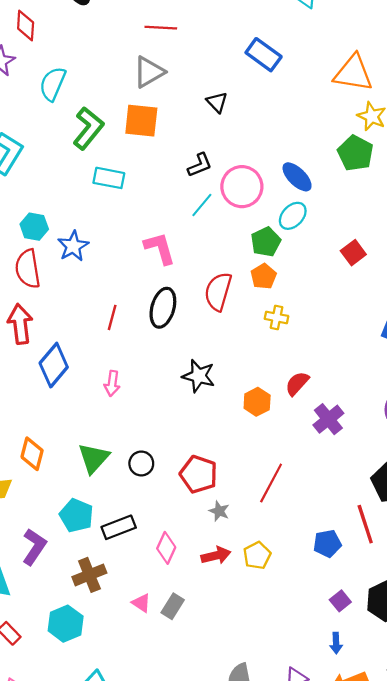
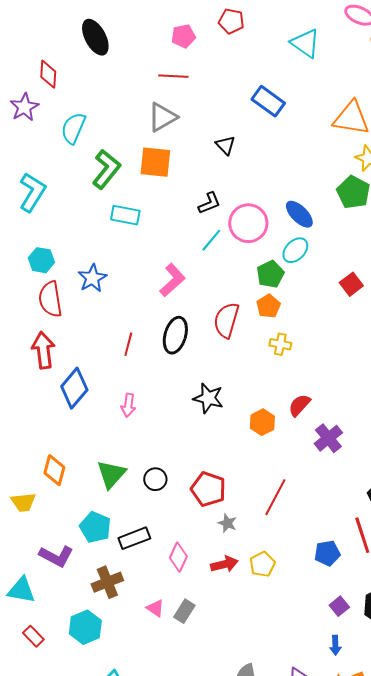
cyan hexagon: (34, 227) -> (41, 260), moved
pink L-shape: (160, 248) -> (172, 280), turned 64
purple L-shape: (34, 547) -> (56, 556), turned 84

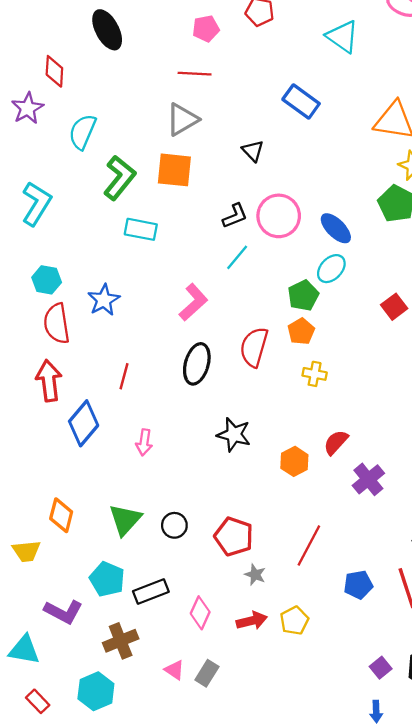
pink circle: (248, 223) -> (279, 216), moved
red line: (128, 344) -> (124, 376), moved
blue pentagon: (327, 553) -> (358, 585), moved

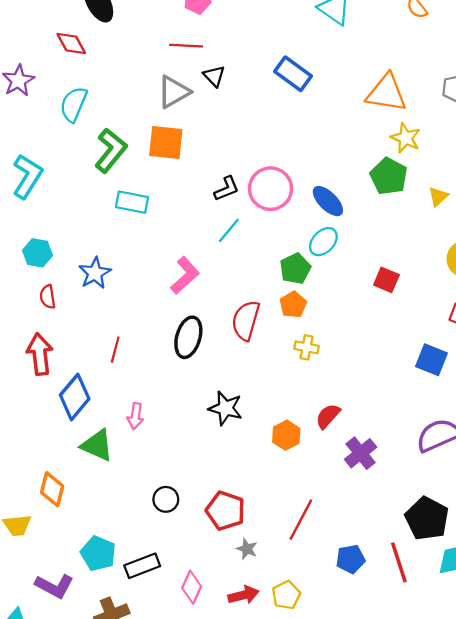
red diamond: (54, 71) -> (71, 43), moved, turned -32
black triangle: (253, 151) -> (214, 76), moved
red square: (394, 307) -> (386, 280), turned -30
red semicircle: (57, 324) -> (48, 297), size x0.6
green triangle: (125, 520) -> (97, 445), moved, turned -48

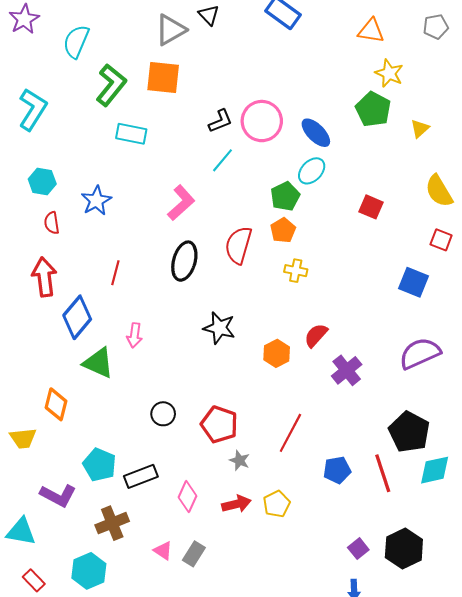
orange triangle: (386, 93) -> (371, 31), size x0.7

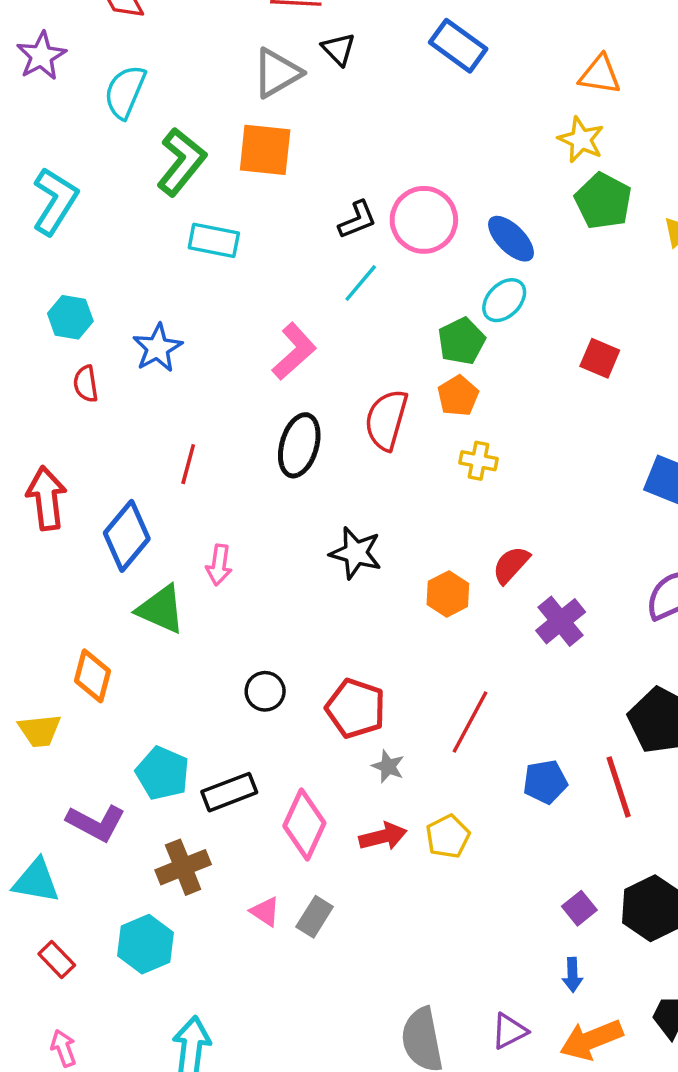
yellow star: (389, 73) -> (581, 140), moved
red arrow: (44, 277) -> (46, 498), moved
pink diamond: (188, 497) -> (304, 824), size x1.4

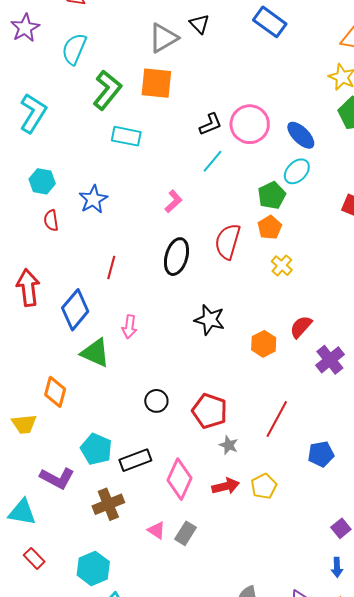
pink L-shape: (294, 351) -> (173, 201), size x0.7
yellow cross: (479, 461) -> (282, 266), turned 30
cyan hexagon: (146, 944) -> (93, 568), moved

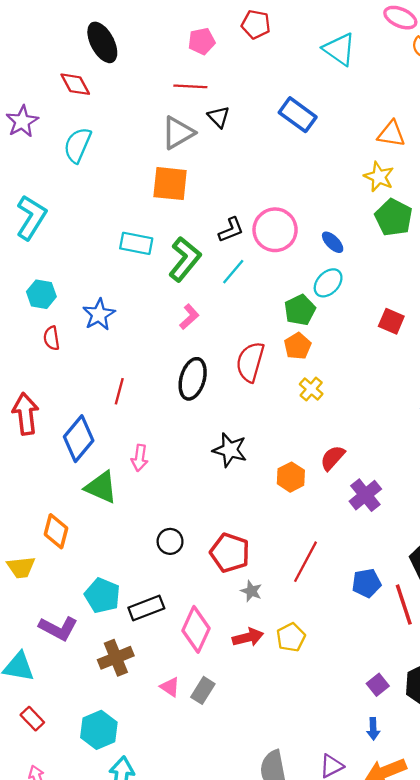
green L-shape: (107, 90) -> (185, 259), moved
blue ellipse: (301, 135) -> (333, 242), size x0.7
blue pentagon: (321, 454) -> (366, 583), moved

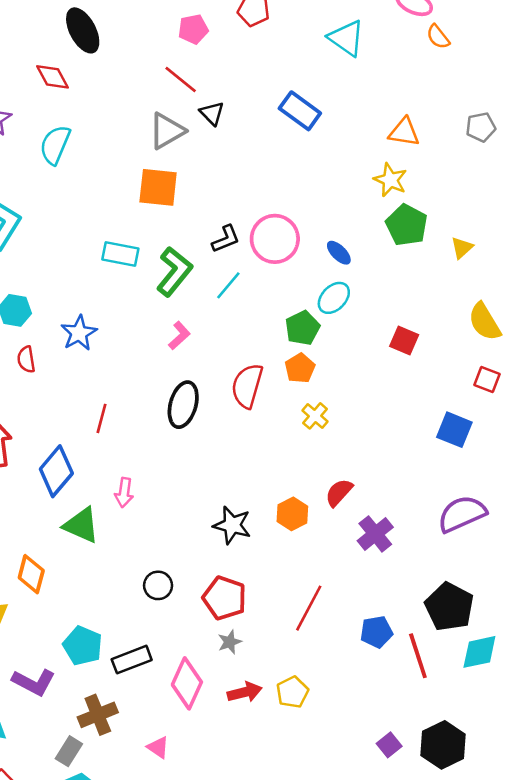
red line: (190, 86) -> (181, 79), turned 36
black star: (230, 450) -> (232, 525), moved
gray star: (251, 591) -> (230, 642), moved, turned 30
gray rectangle: (203, 690) -> (69, 751), moved

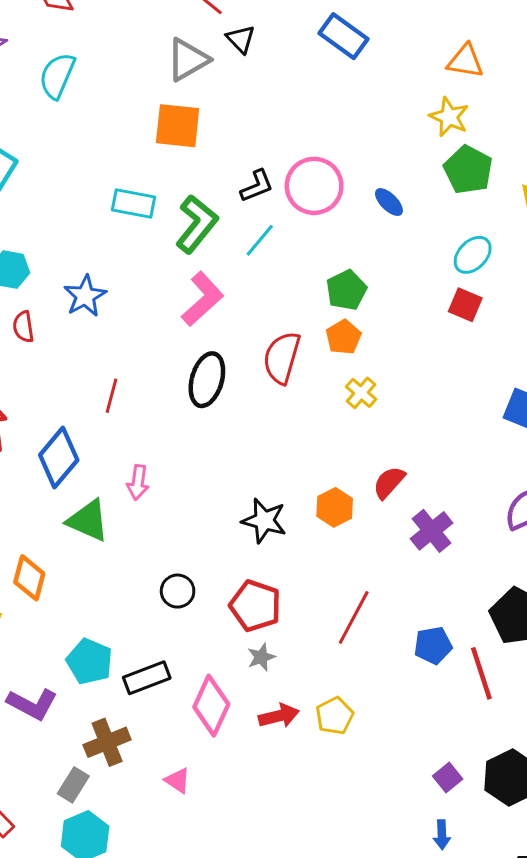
cyan ellipse: (334, 298) -> (473, 255), moved
pink L-shape: (179, 336) -> (203, 299), size x1.6

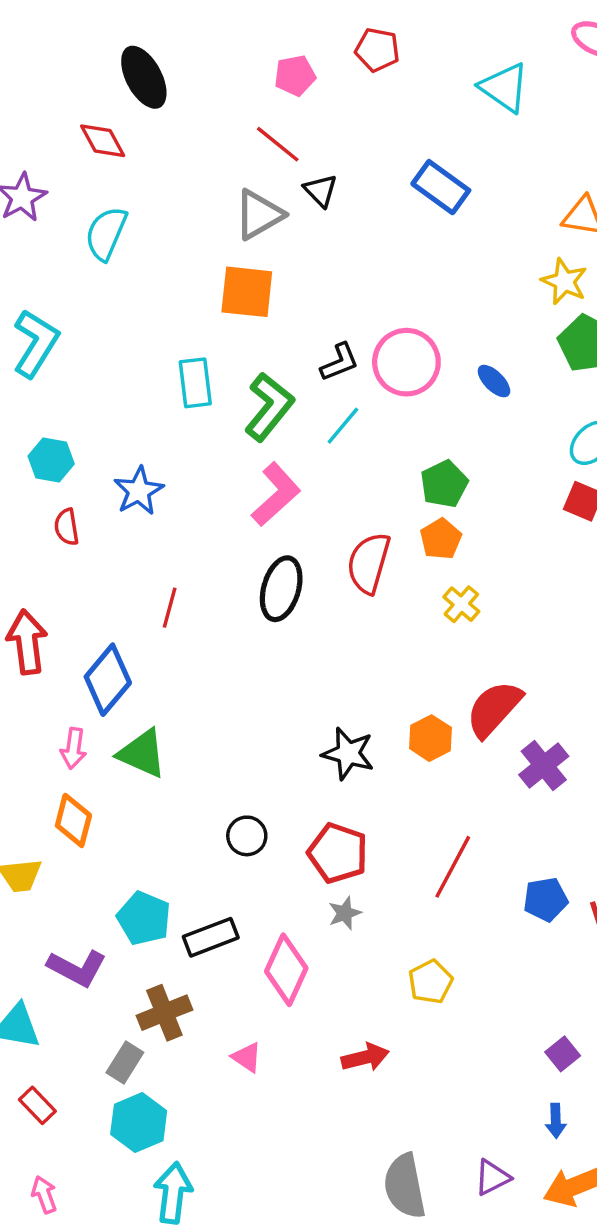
cyan rectangle: (134, 204) -> (195, 383), turned 72
pink arrow: (138, 482) -> (73, 748), moved
red semicircle: (389, 482) -> (494, 709), size x1.5
red arrow: (279, 716) -> (365, 1057), moved

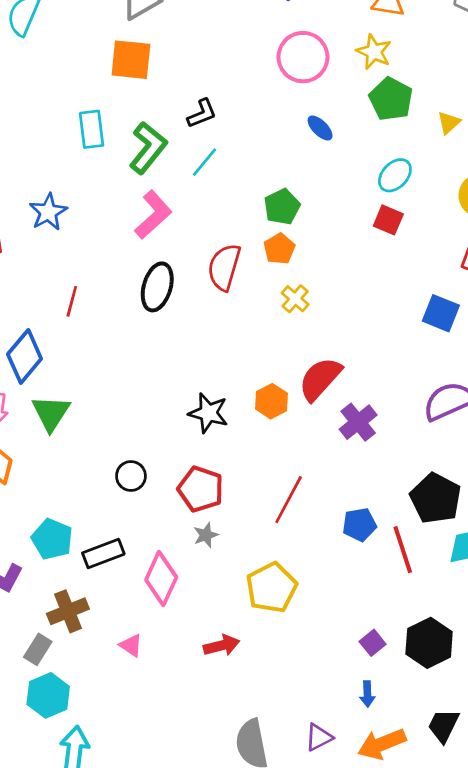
pink circle: (406, 362) -> (303, 57), moved
green triangle: (142, 754) -> (51, 413), turned 39
yellow pentagon: (430, 982) -> (271, 588), size x1.5

